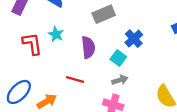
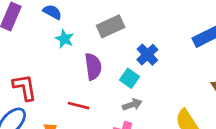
cyan star: (56, 34) -> (64, 39), moved
red L-shape: (32, 44) -> (25, 87), moved

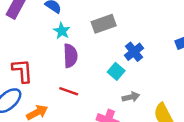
purple semicircle: (93, 67) -> (70, 56), moved
gray arrow: (132, 105) -> (131, 97), moved

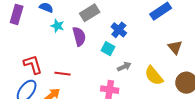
purple semicircle: (70, 56) -> (79, 36), moved
red line: (69, 91) -> (62, 74), moved

